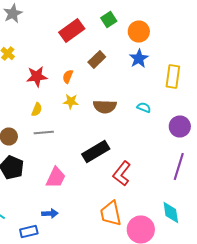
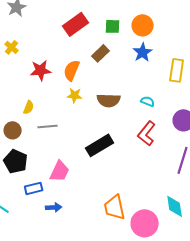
green square: (109, 20) -> (113, 26), moved, turned 35
orange semicircle: (68, 76) -> (72, 70), size x1.5
yellow semicircle: (37, 110) -> (29, 107), moved
red L-shape: (122, 174) -> (147, 133), moved
blue rectangle: (29, 232) -> (34, 188), moved

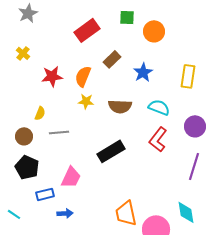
green square: (113, 26) -> (127, 17), moved
blue star: (143, 52) -> (143, 72), moved
cyan semicircle: (148, 101) -> (159, 107), size x1.5

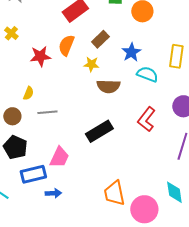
orange semicircle: (83, 76) -> (66, 45), moved
yellow star: (86, 101) -> (91, 64), moved
cyan semicircle: (159, 107) -> (147, 74), moved
blue rectangle: (45, 194) -> (33, 174), size x1.4

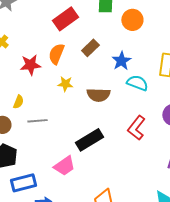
yellow star: (91, 64) -> (65, 84), moved
pink trapezoid: (59, 157) -> (64, 166), moved, turned 30

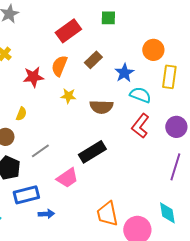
orange circle: (132, 20) -> (153, 50), moved
gray line: (37, 121) -> (40, 151), moved, turned -30
red L-shape: (136, 128) -> (140, 126), moved

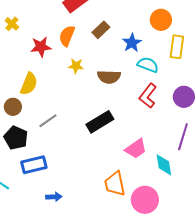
yellow semicircle: (21, 114) -> (29, 84), size x1.6
pink trapezoid: (67, 178) -> (136, 149), moved
cyan diamond: (167, 213) -> (164, 165), moved
blue arrow: (46, 214) -> (54, 197), moved

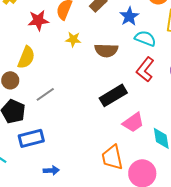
black rectangle: (100, 122) -> (113, 95), moved

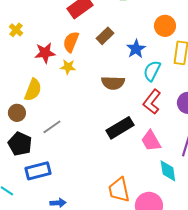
cyan semicircle: (145, 38) -> (152, 71), turned -85
yellow star: (73, 39) -> (68, 67), moved
pink trapezoid: (133, 122) -> (151, 141), moved, turned 95

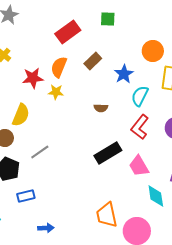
brown semicircle: (113, 83) -> (101, 108), size x0.6
blue rectangle: (38, 171) -> (26, 196), size x0.7

